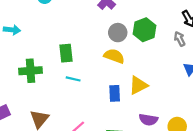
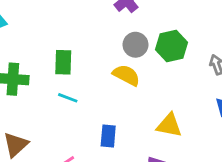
yellow triangle: (138, 85) -> (169, 125), moved, turned 30
blue rectangle: (115, 93) -> (108, 136), moved

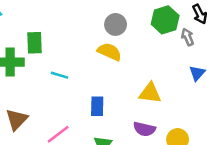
green hexagon: (171, 46) -> (165, 20), moved
green rectangle: (63, 62) -> (35, 43), moved

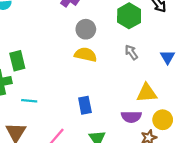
gray arrow: (188, 37) -> (131, 52), moved
cyan line: (59, 75) -> (29, 101), moved
yellow triangle: (150, 93) -> (147, 93), moved

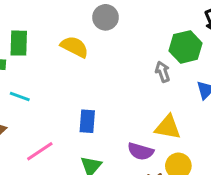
green hexagon: (129, 16) -> (186, 47), moved
gray circle: (86, 29) -> (106, 17), moved
yellow semicircle: (86, 55) -> (74, 47), moved

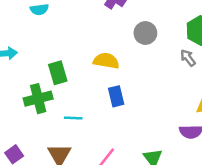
gray circle: (106, 17) -> (145, 33), moved
blue rectangle: (87, 121) -> (116, 96), moved

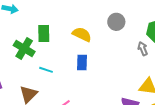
green cross: (38, 99) -> (24, 48), turned 30

